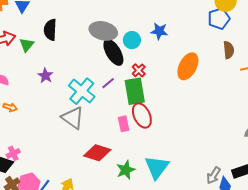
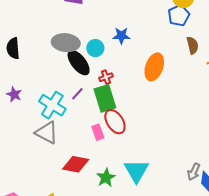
red cross: (139, 70) -> (106, 77), turned 32

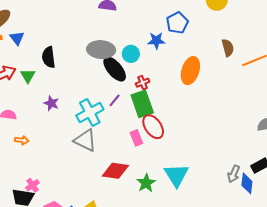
blue pentagon: (179, 15) -> (177, 23), moved
cyan cross: (52, 105) -> (90, 112), turned 32

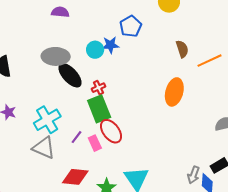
cyan circle: (131, 54) -> (95, 50), moved
orange ellipse: (190, 71) -> (174, 92), moved
purple line: (115, 100) -> (77, 137), moved

